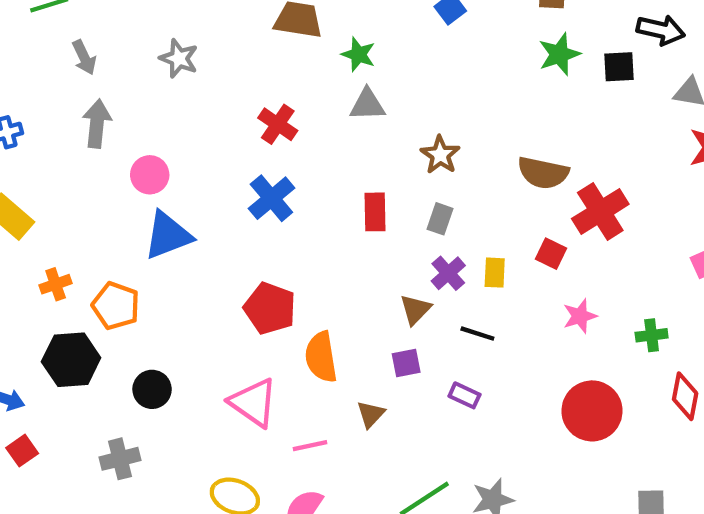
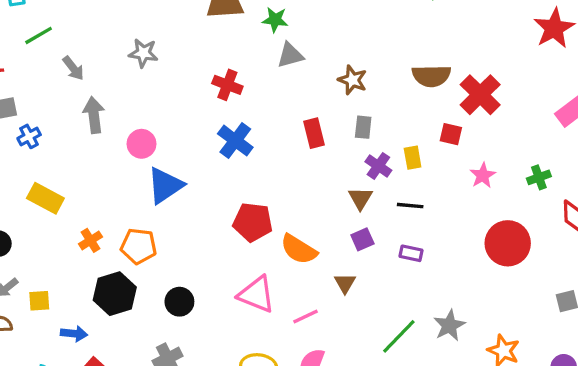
orange semicircle: (321, 357) -> (299, 249), turned -36

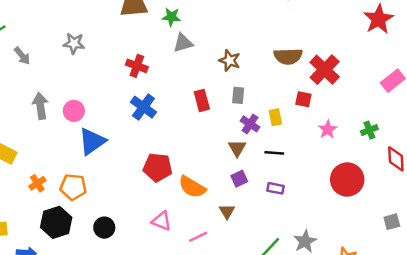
gray arrow: (94, 115) -> (40, 106), moved
pink triangle: (257, 294) -> (161, 221), size x0.7

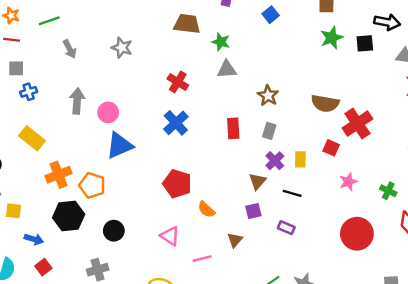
green cross: (369, 130) -> (388, 191), turned 35
orange cross: (37, 183) -> (58, 175), size x1.5
orange semicircle: (192, 187) -> (206, 209), size x0.7

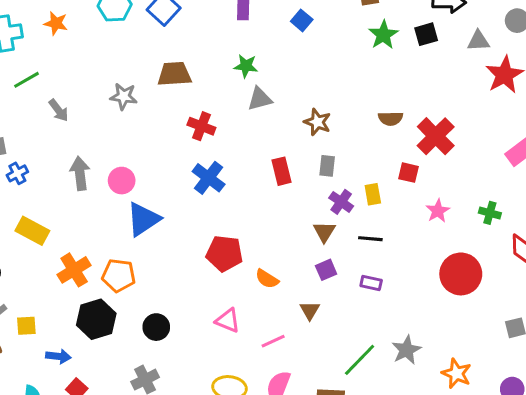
brown trapezoid: (187, 24) -> (174, 74), moved
brown semicircle: (325, 103) -> (391, 118), size x0.7

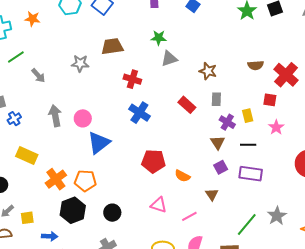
red rectangle: (282, 171) -> (187, 105), turned -30
pink star: (438, 211) -> (276, 127), moved
purple rectangle: (371, 283) -> (251, 174), size x1.6

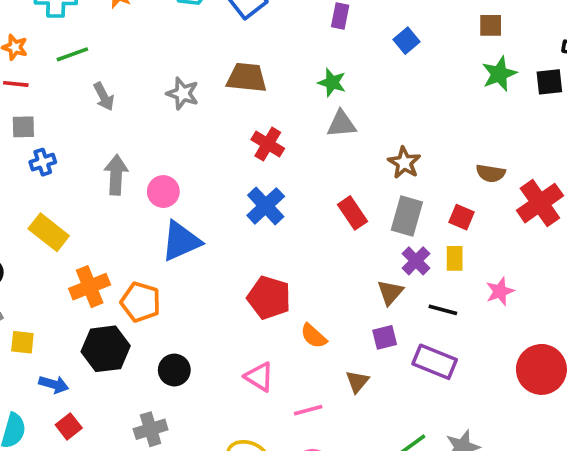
gray rectangle: (216, 99) -> (407, 216), size x1.5
red square: (270, 100) -> (462, 217), moved

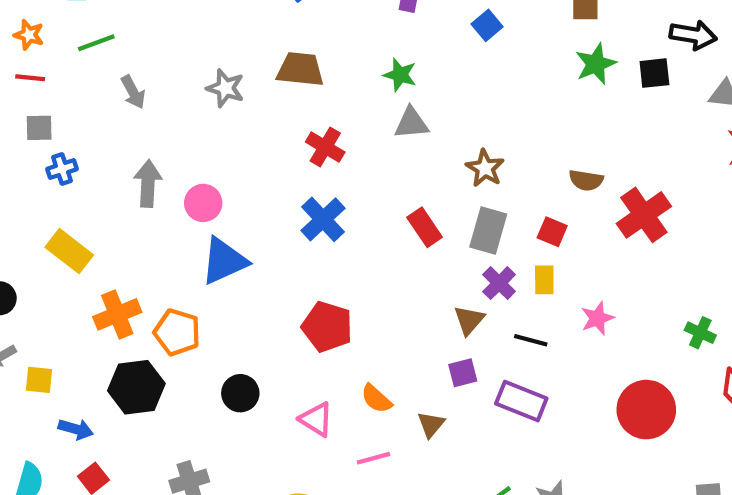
orange semicircle: (314, 336) -> (376, 399), moved
black circle: (174, 370) -> (240, 393), moved

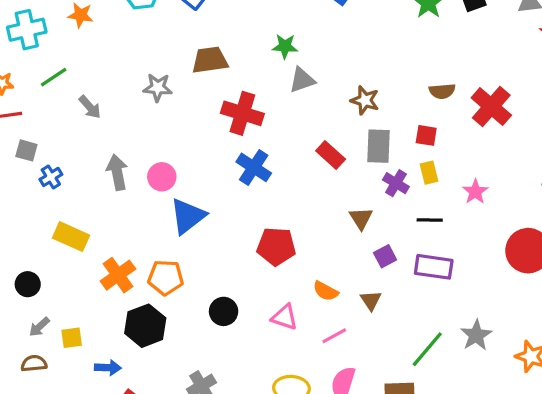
gray square: (39, 128) -> (26, 150), turned 30
red cross: (325, 147) -> (242, 113), size x1.4
brown triangle: (469, 320) -> (361, 218), moved

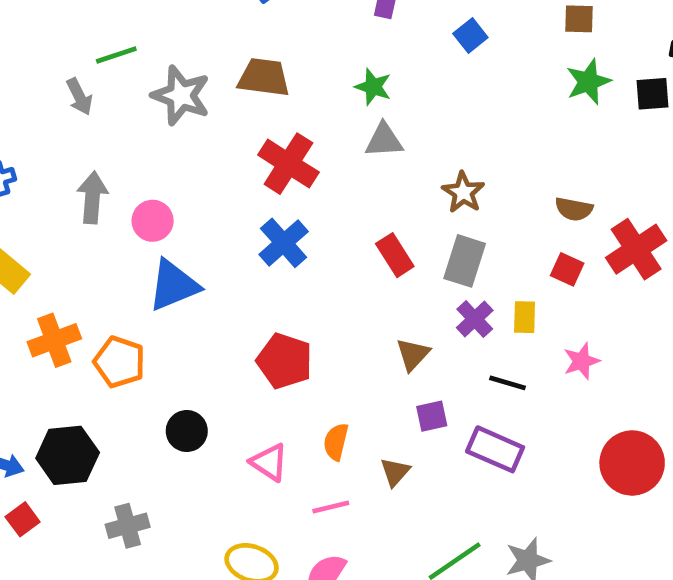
green line: (54, 77) -> (116, 55), moved
gray star: (158, 88) -> (181, 95), size x1.4
red square: (426, 135) -> (567, 269), moved
orange semicircle: (326, 291) -> (336, 442), turned 60
black hexagon: (145, 326) -> (68, 455), moved

